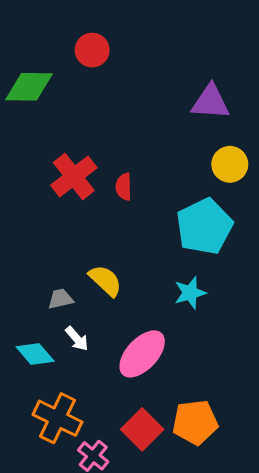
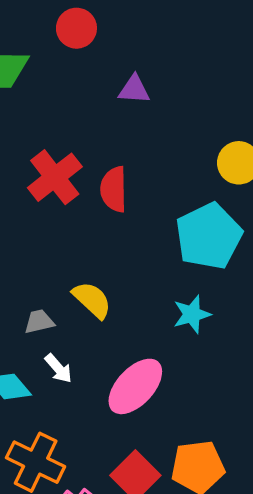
purple triangle: (210, 102) -> (134, 89), moved, size x0.7
red semicircle: (124, 187) -> (114, 189), size x1.4

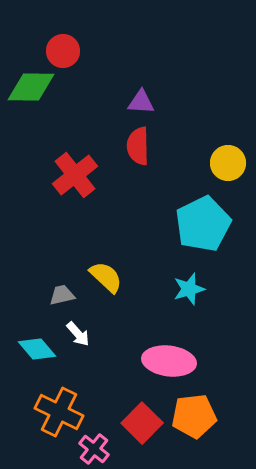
red circle: (76, 28) -> (63, 51), moved
red semicircle: (114, 189) -> (138, 146), moved
pink ellipse: (135, 386) -> (169, 361), moved, turned 54

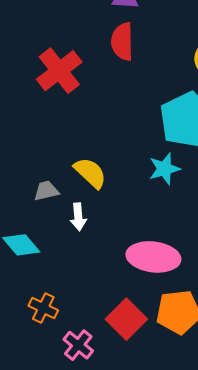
cyan star: (189, 289) -> (164, 169), moved
white arrow: (78, 334) -> (78, 217), moved, turned 36
orange cross: (59, 412) -> (43, 308), size x0.6

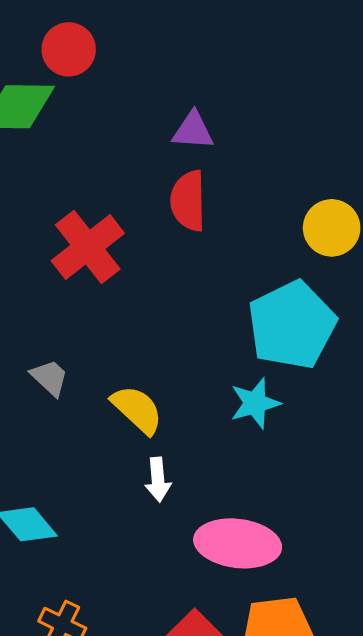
gray trapezoid: (46, 191) -> (50, 378), moved, turned 56
white arrow: (78, 217) -> (158, 480), moved

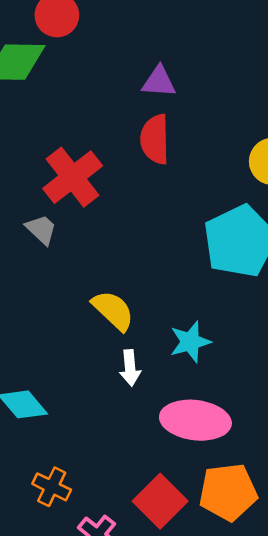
gray trapezoid: (50, 378) -> (41, 229), moved
cyan star: (255, 403) -> (190, 342), moved

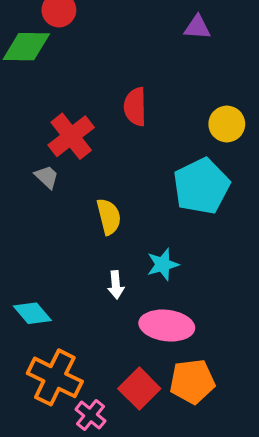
purple triangle: (159, 82) -> (197, 27), moved
yellow semicircle: (113, 310) -> (109, 217), moved, turned 33
orange cross: (52, 487) -> (55, 377), size x1.8

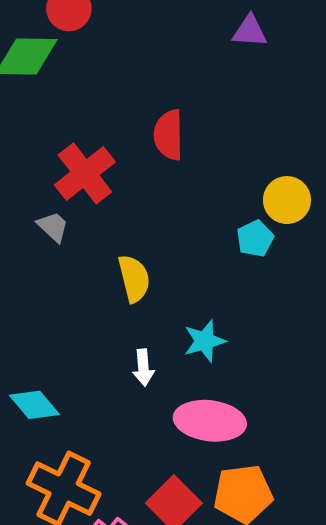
yellow circle: (227, 124) -> (287, 200), moved
cyan pentagon: (201, 186) -> (255, 239), size x0.5

